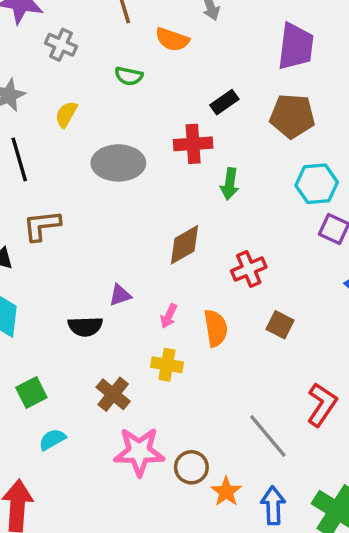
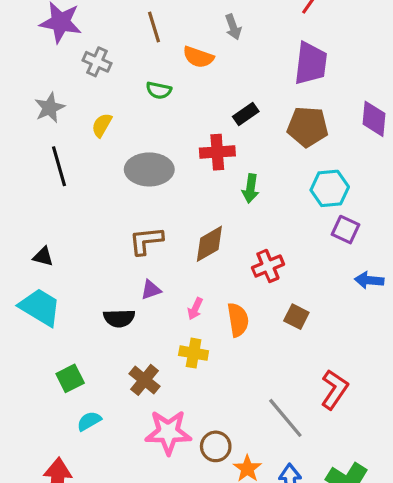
brown L-shape: (42, 226) -> (146, 241), moved

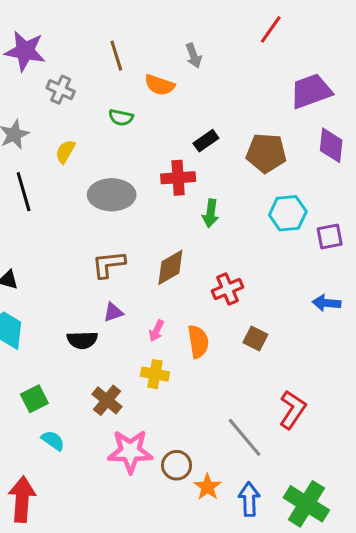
purple trapezoid: (311, 63) -> (311, 91), moved, turned -117
purple square: (346, 230) -> (330, 236), moved, turned -36
cyan semicircle: (89, 421) -> (53, 441), turned 65

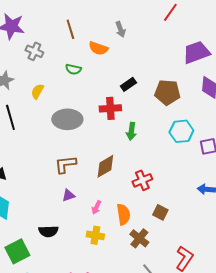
black semicircle: (82, 340) -> (48, 231), moved
green square: (34, 399) -> (17, 251), size x1.4
brown cross: (107, 400) -> (139, 238), moved

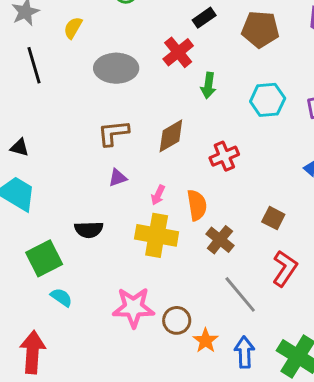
red cross: (110, 108) -> (178, 52), turned -35
cyan hexagon: (181, 131) -> (268, 100), moved
brown square: (160, 212) -> (273, 218), moved
yellow cross: (95, 235) -> (157, 235), size x1.6

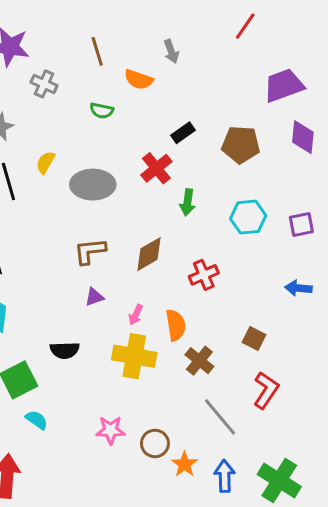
yellow semicircle: (73, 28) -> (45, 162), moved
pink star: (133, 307) -> (111, 430), size x0.7

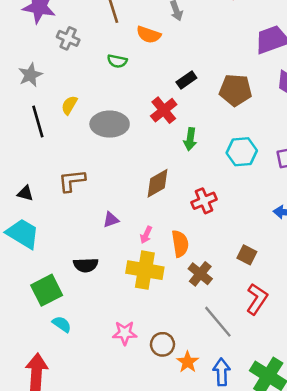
brown L-shape: (90, 251) -> (72, 181), moved

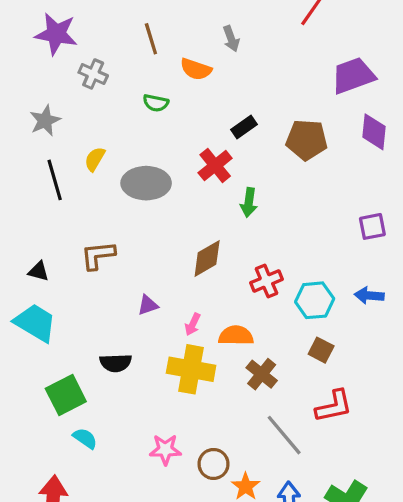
cyan hexagon: (242, 152) -> (315, 300), moved
orange semicircle: (180, 244) -> (236, 336), turned -80
red L-shape: (257, 299) -> (334, 406), turned 44

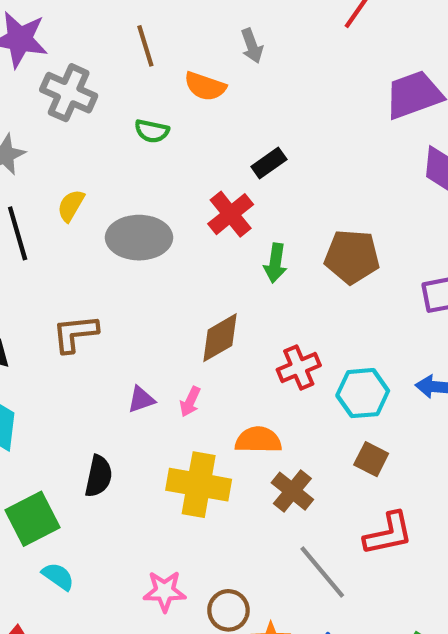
gray cross: (93, 74) -> (69, 93), size x1.4
brown pentagon: (307, 140) -> (352, 257), moved
pink arrow: (193, 324) -> (190, 402), moved
black semicircle: (116, 363) -> (99, 476), turned -76

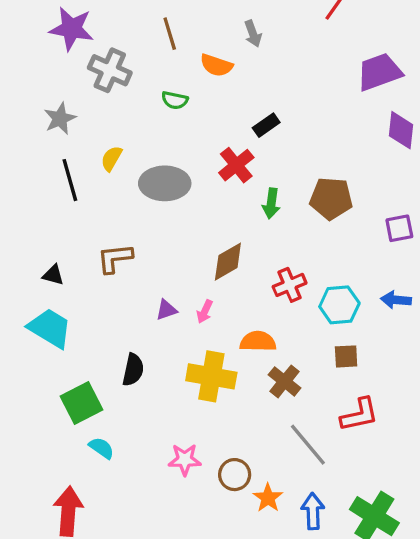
brown square: (371, 459) -> (346, 356), turned -30

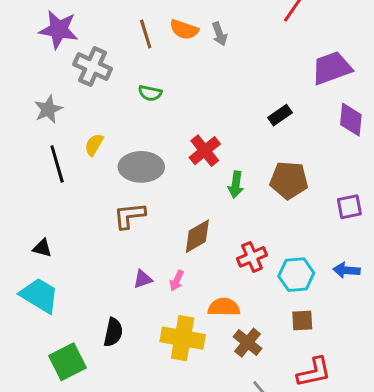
orange semicircle: (216, 65) -> (184, 30), moved
black rectangle: (266, 125) -> (280, 115), moved
brown L-shape: (115, 258) -> (129, 216), moved

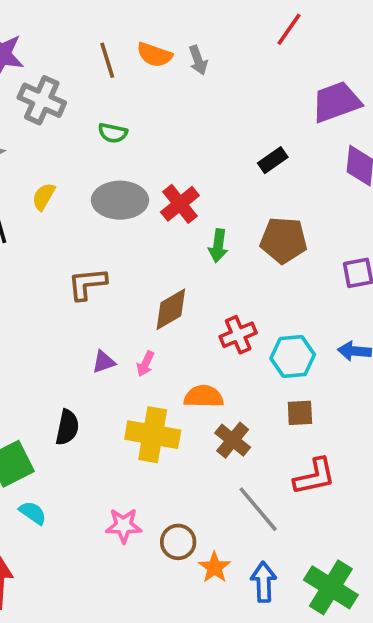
gray ellipse: (141, 167) -> (120, 200), moved

